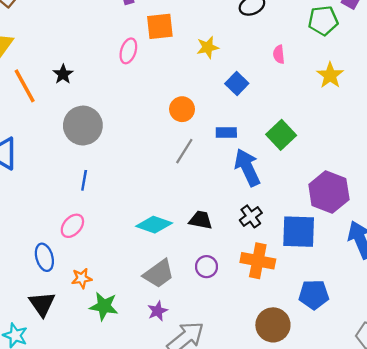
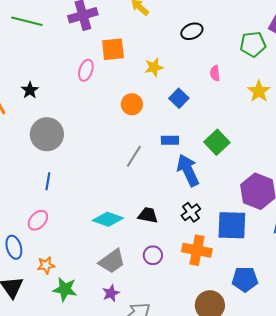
orange circle: (182, 109) -> (132, 104), moved

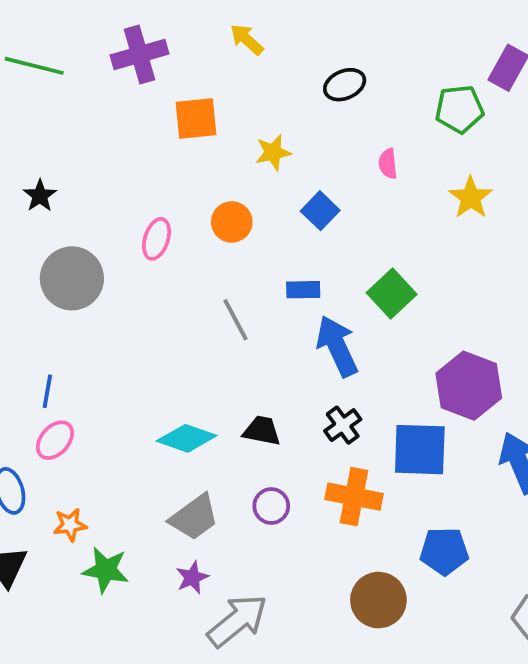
pink ellipse: (86, 70) -> (157, 239), moved
gray line: (134, 156) -> (236, 320), turned -60
blue line: (48, 181) -> (47, 391), moved

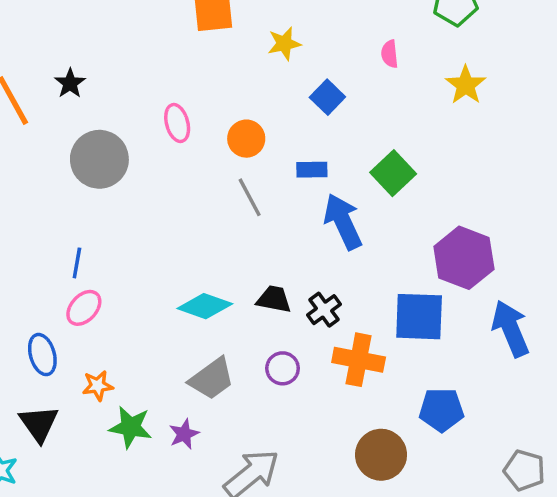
orange circle: (232, 222) -> (246, 139), moved
pink ellipse: (157, 239) -> (177, 123), turned -33
black cross: (343, 425) -> (324, 310), moved
purple star: (192, 577) -> (184, 434), moved

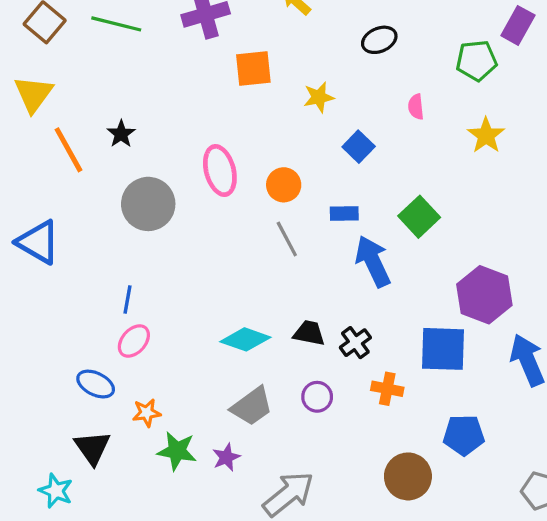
pink ellipse: (177, 123) -> (220, 170), size x1.4
blue ellipse: (42, 355) -> (96, 384), turned -48
orange cross: (359, 360) -> (387, 389), size x0.7

